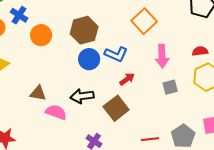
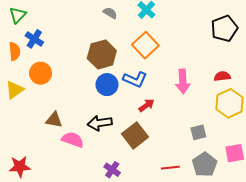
orange square: (144, 21) -> (145, 45), moved
orange circle: (41, 35) -> (41, 73), moved
gray square: (170, 87) -> (198, 132), moved

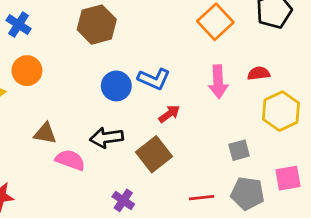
orange square: (145, 45) -> (215, 22), moved
brown hexagon: (102, 54) -> (97, 25), moved
red semicircle: (222, 76) -> (259, 73), moved
gray pentagon: (205, 165) -> (247, 193), turned -30

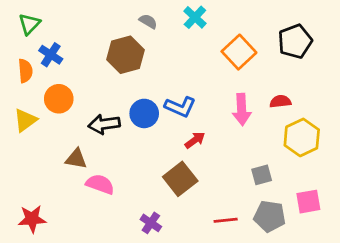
black arrow: (107, 138) -> (104, 124), moved

